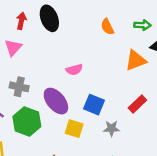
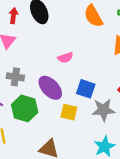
orange semicircle: (107, 27) -> (93, 16), size x1.5
gray star: (111, 128) -> (103, 110), size x1.5

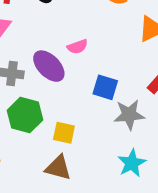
purple ellipse: (50, 88) -> (49, 66), moved
yellow square: (69, 112) -> (64, 133), moved

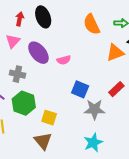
purple ellipse: (49, 66) -> (38, 53), moved
brown triangle: (58, 168) -> (43, 141), turned 30

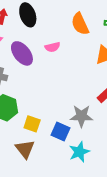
pink semicircle: (64, 60) -> (52, 47), moved
blue square: (80, 89) -> (60, 131), moved

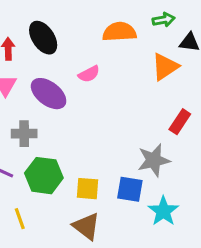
orange semicircle: (80, 24) -> (119, 32), turned 125

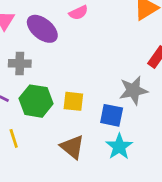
yellow square: (87, 189) -> (73, 101), moved
cyan star: (163, 211) -> (119, 147), moved

